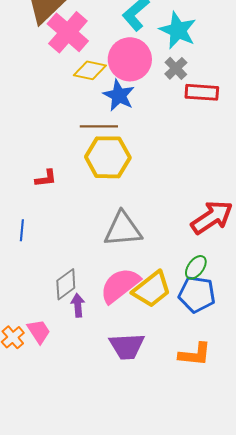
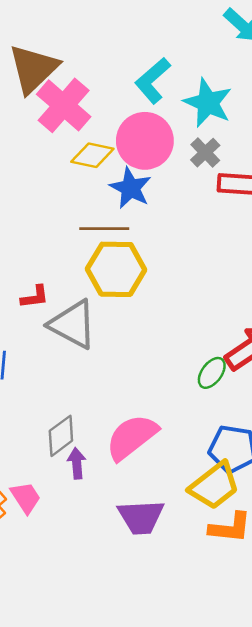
gray triangle: (123, 229) -> (73, 324), moved, turned 33
green ellipse: (196, 267) -> (212, 373), moved
yellow trapezoid: (152, 289) -> (214, 486), moved

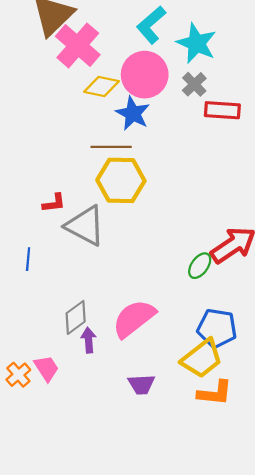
purple trapezoid: (141, 517) -> (141, 384), size x0.7

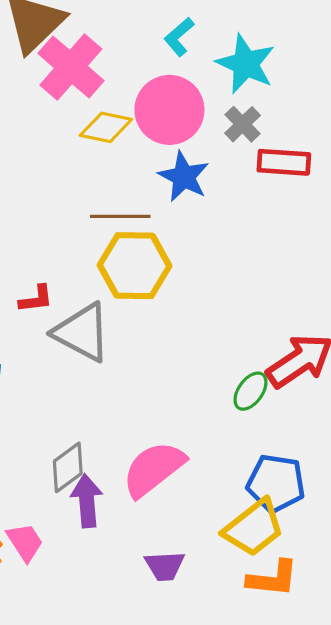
cyan L-shape: (151, 25) -> (179, 37), size x0.7
blue star: (133, 113) -> (184, 177), moved
purple arrow: (89, 340) -> (87, 501), size x1.4

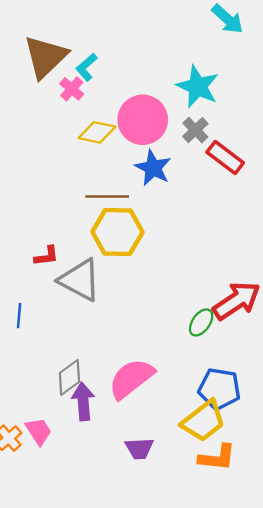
cyan L-shape: (179, 37) -> (87, 67), moved
pink cross: (71, 67) -> (72, 89), size x0.5
red rectangle: (284, 162) -> (225, 158), turned 33

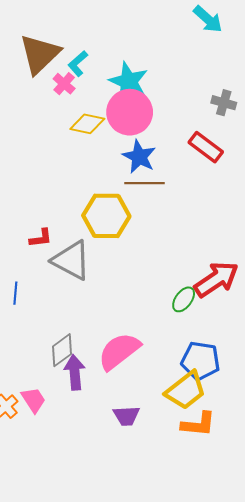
cyan star: (198, 87) -> (129, 82), moved
gray cross: (195, 130) -> (224, 103), moved, turned -30
brown line: (107, 196) -> (144, 183), moved

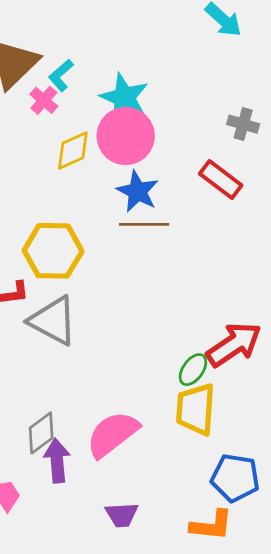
yellow diamond: (87, 124) -> (73, 150), turned -36
yellow hexagon: (106, 216) -> (53, 251), moved
blue pentagon: (200, 361) -> (235, 478), moved
yellow trapezoid: (186, 390) -> (196, 409), moved, turned 132

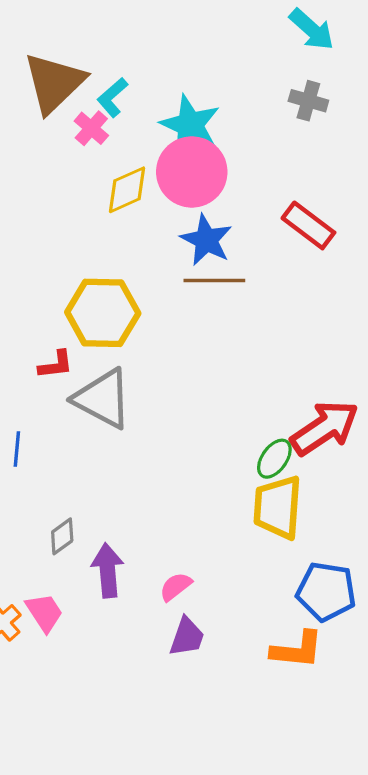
gray cross: (243, 124) -> (308, 101), moved
gray diamond: (41, 433) -> (62, 536), moved, size x0.7
pink semicircle: (112, 434) -> (176, 587), moved, size x0.5
purple trapezoid: (122, 515) -> (187, 637), turned -68

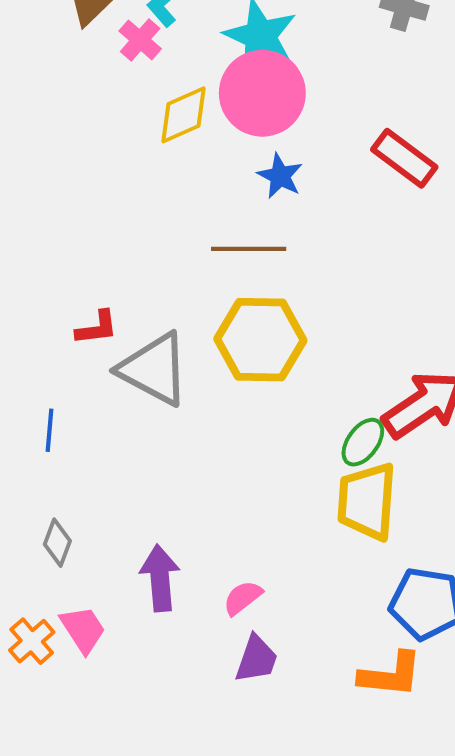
blue star: (206, 240) -> (280, 176), size x0.7
brown line: (214, 280) -> (249, 249), moved
yellow hexagon: (103, 313) -> (260, 340), moved
gray diamond: (62, 536) -> (57, 543), moved, turned -33

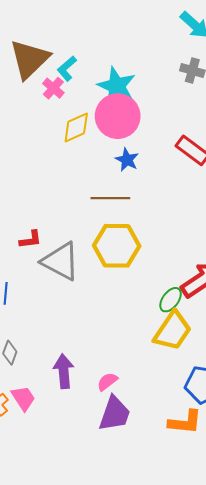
yellow trapezoid: (367, 501) -> (173, 331), turned -150
purple trapezoid: (256, 659) -> (115, 414), size x1.4

